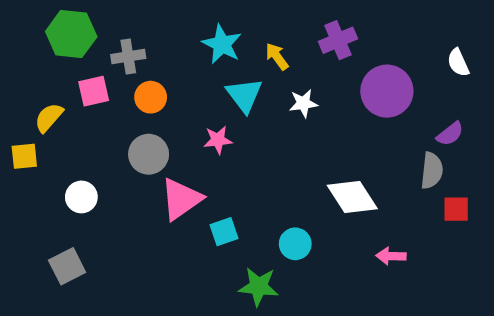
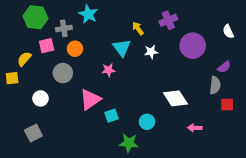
cyan star: (222, 44) -> (88, 14), moved
gray circle: (149, 154) -> (63, 73), moved

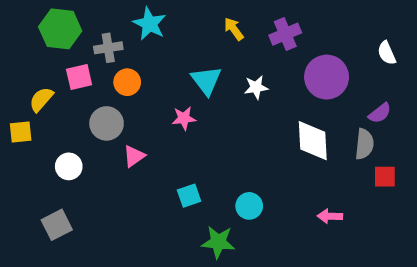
yellow arrow: (138, 28) -> (234, 29), moved
white diamond: (175, 98) -> (313, 141), moved, turned 30
pink triangle: (90, 99) -> (134, 156), moved, size x0.6

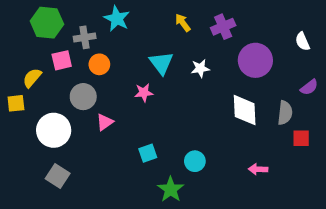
purple semicircle: (380, 113) -> (309, 87), moved
white circle: (69, 166) -> (54, 130), size x1.6
gray square: (57, 225) -> (58, 176), moved, turned -30
green star: (218, 242) -> (171, 189), turned 30

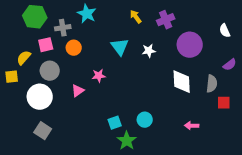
pink star: (144, 93) -> (99, 76), moved
gray circle: (83, 97) -> (50, 71), moved
cyan square: (148, 153) -> (115, 123), moved

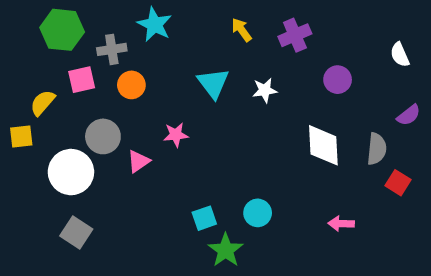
purple circle: (190, 45) -> (338, 80), size x0.6
gray circle: (50, 71) -> (103, 136), moved
red square: (224, 103) -> (398, 183), turned 32

